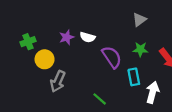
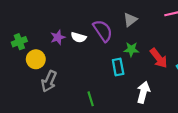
purple semicircle: (112, 57) -> (103, 31), moved
cyan rectangle: (134, 77) -> (118, 67), moved
green line: (100, 99) -> (91, 99), turned 32

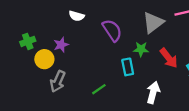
gray triangle: (130, 20) -> (153, 23), moved, size x1.5
purple star: (58, 37) -> (61, 45), moved
white semicircle: (79, 37) -> (77, 16), moved
green line: (91, 99) -> (99, 89), moved, turned 72

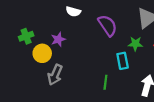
green line: (99, 89) -> (105, 82), moved, turned -48

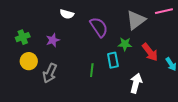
yellow circle: (42, 53) -> (29, 61), moved
green line: (105, 82) -> (92, 70), moved

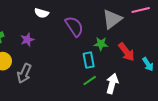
green line: (92, 70) -> (90, 81), moved, turned 48

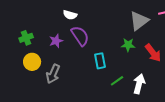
purple semicircle: (74, 26) -> (80, 36), moved
cyan rectangle: (89, 60) -> (100, 61), moved

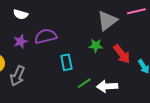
white semicircle: (70, 15) -> (21, 14), moved
purple semicircle: (80, 36) -> (46, 36), turned -70
white arrow: (139, 84) -> (107, 86), turned -108

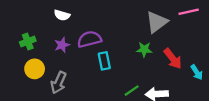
cyan rectangle: (66, 62) -> (104, 61), moved

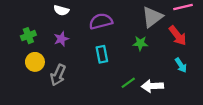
purple semicircle: (89, 39) -> (101, 21), moved
red arrow: (173, 59) -> (178, 36), moved
cyan arrow: (197, 72) -> (181, 65), moved

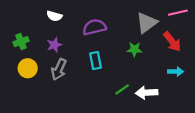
cyan arrow: (181, 65) -> (176, 72), turned -56
gray arrow: (58, 75) -> (59, 69), moved

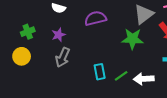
green star: (134, 49) -> (132, 39), size x1.5
cyan rectangle: (95, 60) -> (100, 72), moved
yellow circle: (28, 68) -> (22, 56), moved

